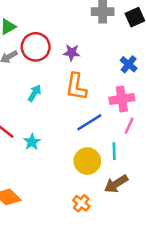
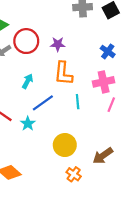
blue line: (89, 122) -> (43, 103), moved
cyan line: (114, 151) -> (78, 102), moved
yellow circle: (87, 161) -> (65, 145), moved

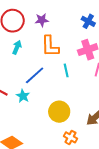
cyan arrow: (28, 81) -> (17, 47), moved

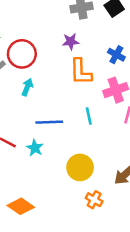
purple star: (42, 20) -> (71, 42), moved
orange L-shape: (50, 46) -> (81, 72), moved
blue line: (35, 75) -> (49, 122), turned 40

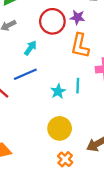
red circle: (22, 54) -> (52, 21), moved
blue line: (49, 122) -> (25, 74), moved, turned -35
cyan star: (35, 148) -> (58, 91), moved

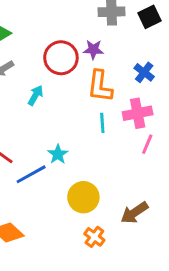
blue line: (25, 74) -> (31, 174), moved
cyan line: (78, 86) -> (102, 123), moved
cyan star: (58, 91) -> (58, 154), moved

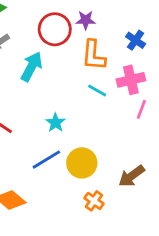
cyan arrow: (35, 95) -> (32, 67), size x1.5
cyan line: (102, 123) -> (97, 91), turned -54
blue line: (31, 174) -> (46, 160), moved

